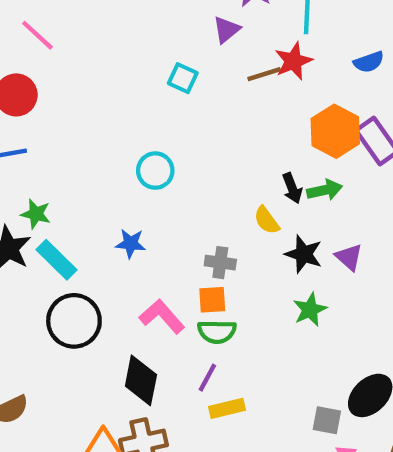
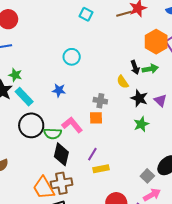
green semicircle: (217, 332) -> (53, 134), moved
gray square: (327, 420) -> (147, 176), turned 32

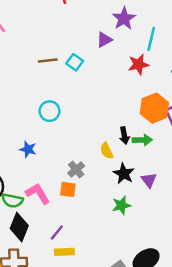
brown line: (124, 14) -> (48, 60), moved
gray cross: (100, 101) -> (76, 169), turned 32

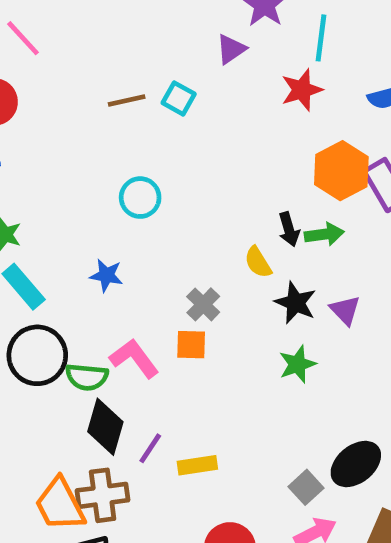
purple line: (57, 233) -> (150, 448), moved

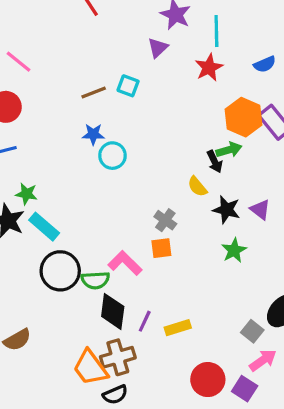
green arrow: (324, 234) -> (229, 150), moved
blue star: (106, 275) -> (93, 134), moved

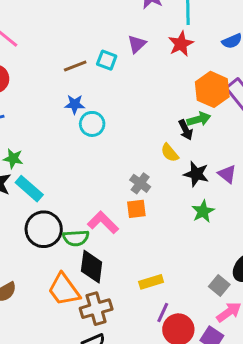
purple triangle: (158, 48) -> (137, 44), moved
purple line: (145, 321) -> (163, 313), moved
orange trapezoid: (90, 368) -> (64, 290), moved

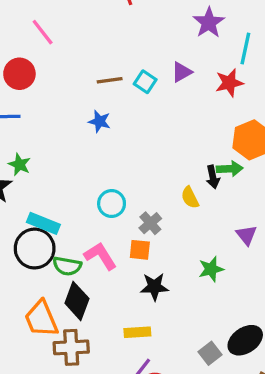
cyan circle: (92, 124) -> (112, 204), moved
black star: (196, 174) -> (154, 287), moved, turned -30
cyan rectangle: (29, 189) -> (43, 223), moved, turned -32

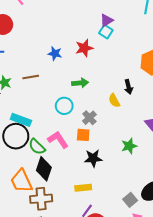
brown line: (110, 80) -> (31, 77), moved
cyan square: (145, 82) -> (106, 32), moved
red star: (229, 83) -> (84, 48), moved
green arrow: (230, 169) -> (80, 83), moved
green semicircle: (67, 266) -> (37, 147), turned 36

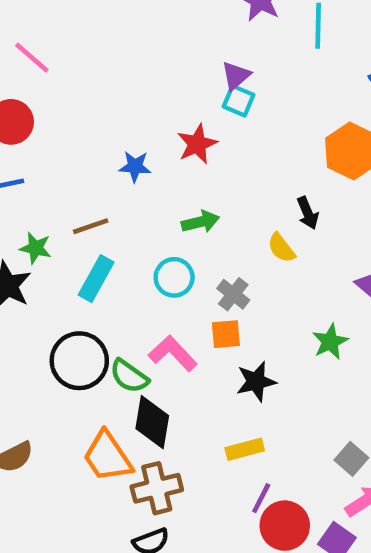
cyan rectangle: (21, 120) -> (96, 279), moved, turned -72

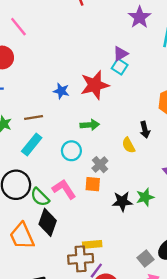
red star: (197, 144) -> (95, 85), size x1.4
black star: (256, 381) -> (122, 201), moved
brown cross: (157, 488) -> (81, 259), moved

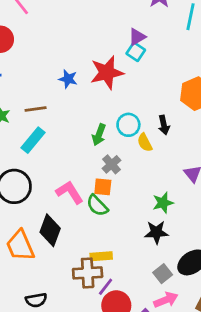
green arrow: (90, 125) -> (99, 135), moved, turned 114
cyan circle: (71, 151) -> (128, 125), moved
green semicircle: (40, 197) -> (97, 206), moved
black star: (122, 201) -> (156, 232), moved

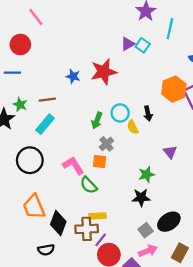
cyan square: (136, 52) -> (143, 45), moved
green semicircle: (97, 206) -> (89, 185), moved
black diamond: (50, 230) -> (58, 223), moved

